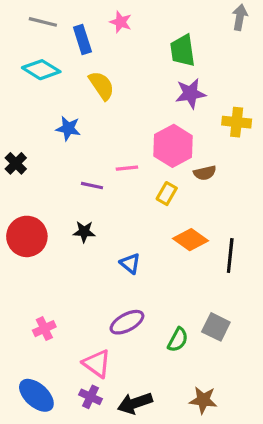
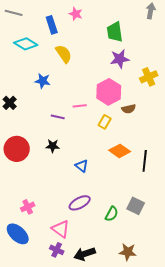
gray line: (43, 22) -> (14, 13), moved
yellow cross: (237, 122) -> (149, 77), turned -30
blue ellipse: (36, 395) -> (18, 234), moved

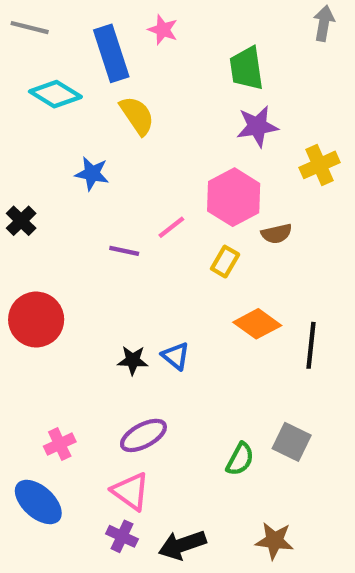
blue rectangle: (52, 25) -> (111, 53), size x1.4
pink line: (80, 106) -> (171, 227), turned -32
black star: (53, 146) -> (133, 360), moved
purple ellipse: (80, 203) -> (143, 435), moved

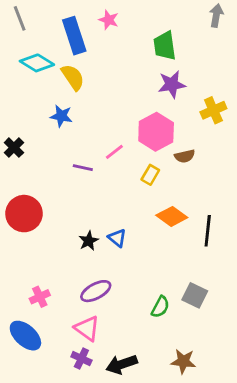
gray line: (30, 28) -> (20, 18), turned 55
yellow semicircle: (137, 116) -> (73, 77), moved
black star: (133, 360) -> (89, 241), turned -30

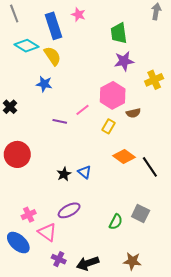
black line: (208, 231) -> (150, 167), turned -40
pink triangle: (87, 328) -> (47, 232), moved

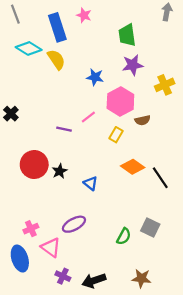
blue star: (44, 84) -> (95, 77), moved
red circle: (17, 154) -> (34, 165), moved
black star: (64, 174) -> (60, 171), moved
blue ellipse: (18, 243) -> (20, 258), turned 30

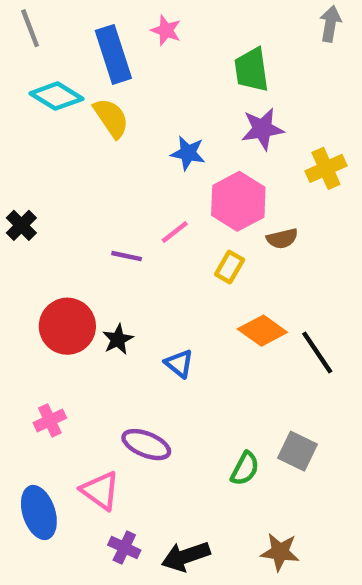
purple ellipse: (74, 224) -> (146, 445), turned 50
pink cross: (31, 229) -> (50, 420), moved

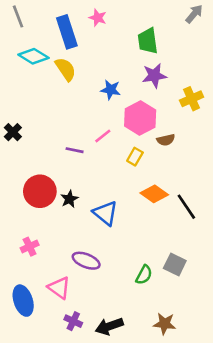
gray arrow: (330, 24) -> (194, 14), turned 30
blue triangle: (179, 363) -> (105, 213), size x1.5

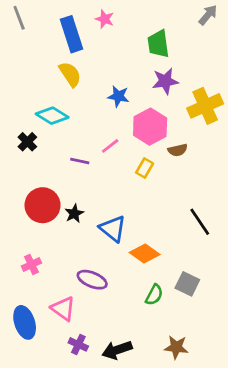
cyan diamond: (33, 56) -> (52, 116), moved
yellow cross: (192, 99) -> (205, 106), size x1.4
black cross: (13, 132) -> (27, 142), moved
orange diamond: (154, 194) -> (145, 253), moved

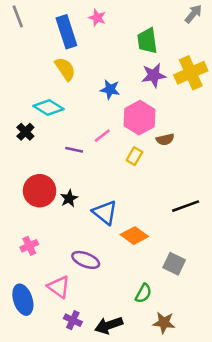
yellow cross: (205, 106) -> (191, 73), moved
black line: (200, 222) -> (186, 206), turned -76
green semicircle: (154, 295) -> (143, 293), moved

